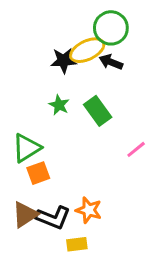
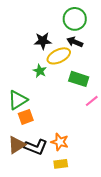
yellow ellipse: (87, 50) -> (59, 56), moved
green rectangle: (98, 111) -> (79, 79), moved, turned -36
yellow rectangle: (77, 244) -> (61, 164), moved

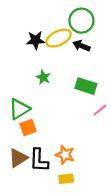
black star: (43, 41) -> (36, 40), moved
yellow ellipse: (59, 56) -> (59, 38), moved
black L-shape: (36, 147) -> (39, 160), turned 70

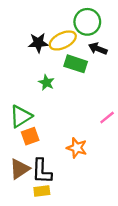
black arrow: (81, 46) -> (98, 49), moved
green rectangle: (86, 86) -> (76, 64), moved
orange star: (65, 155) -> (77, 148), moved
yellow rectangle: (66, 179) -> (42, 191), moved

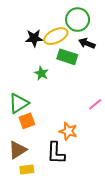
black L-shape: (42, 171) -> (56, 153), moved
yellow rectangle: (42, 191) -> (27, 169), moved

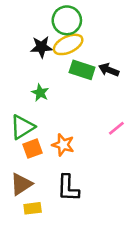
green circle: (78, 20) -> (67, 20), moved
black arrow: (87, 43) -> (109, 70), moved
green star: (41, 73) -> (40, 93), moved
orange star: (68, 131) -> (63, 145), moved

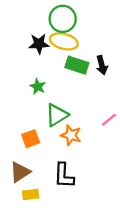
yellow ellipse: (68, 44) -> (64, 41), turned 40
black arrow: (109, 70) -> (102, 65), turned -126
green triangle: (22, 127) -> (57, 115), moved
orange star: (63, 145) -> (71, 135), moved

